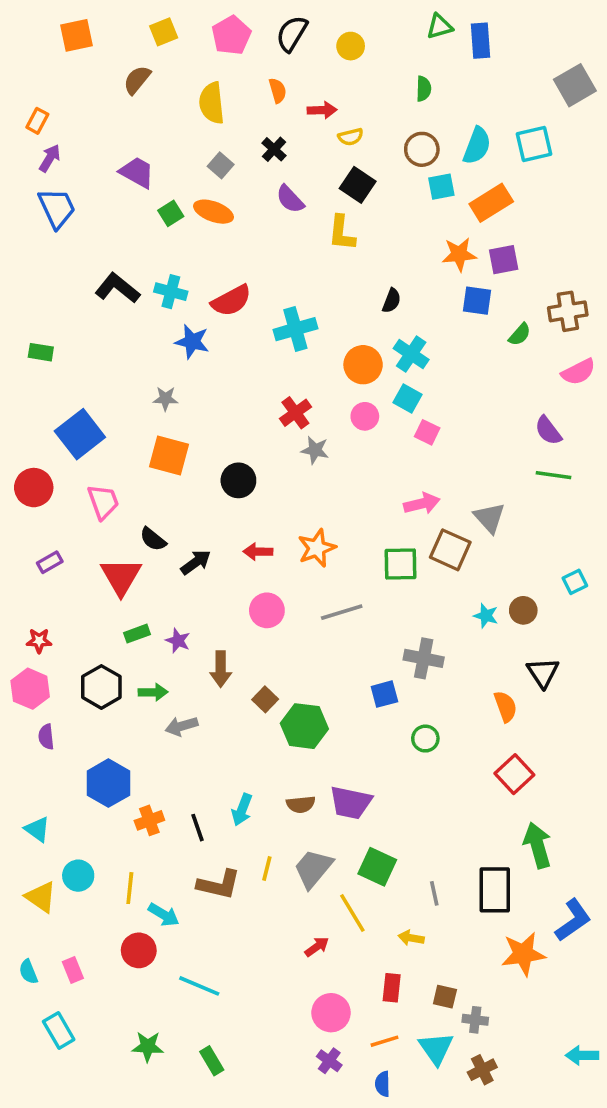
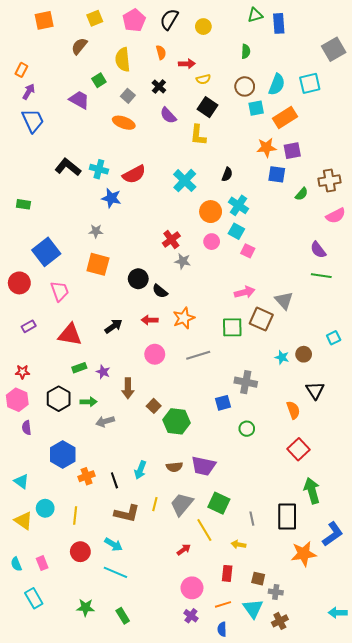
green square: (171, 213) -> (99, 80), moved
cyan cross: (295, 329) -> (185, 181), moved, turned -30
black semicircle: (153, 539) -> (160, 291), moved
red triangle: (121, 577) -> (70, 335), turned -50
cyan arrow: (164, 915) -> (113, 544), moved

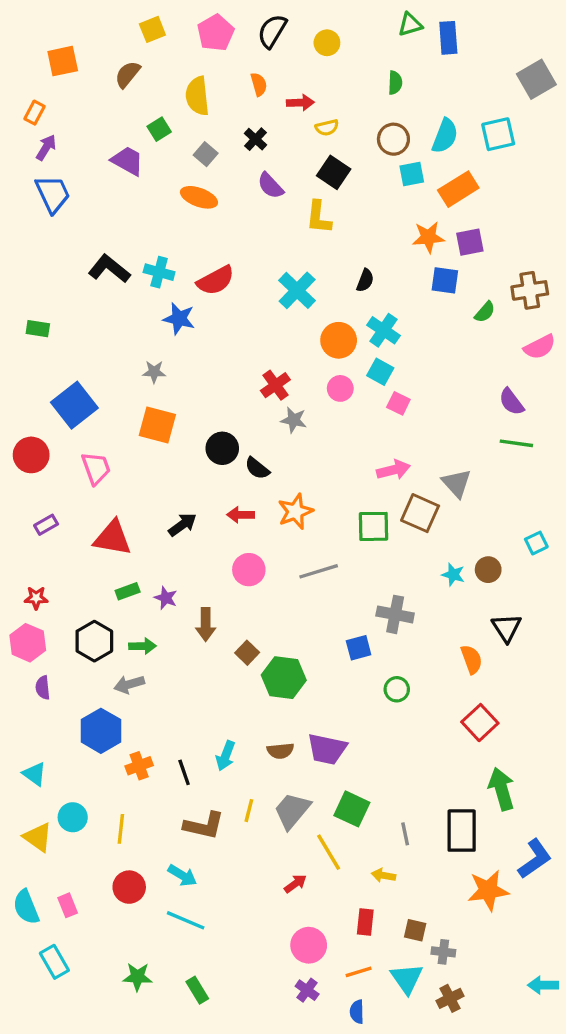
orange square: (44, 20) -> (63, 61), moved
gray arrow: (105, 421) -> (129, 684), moved
cyan semicircle: (16, 564) -> (26, 907), size x1.5

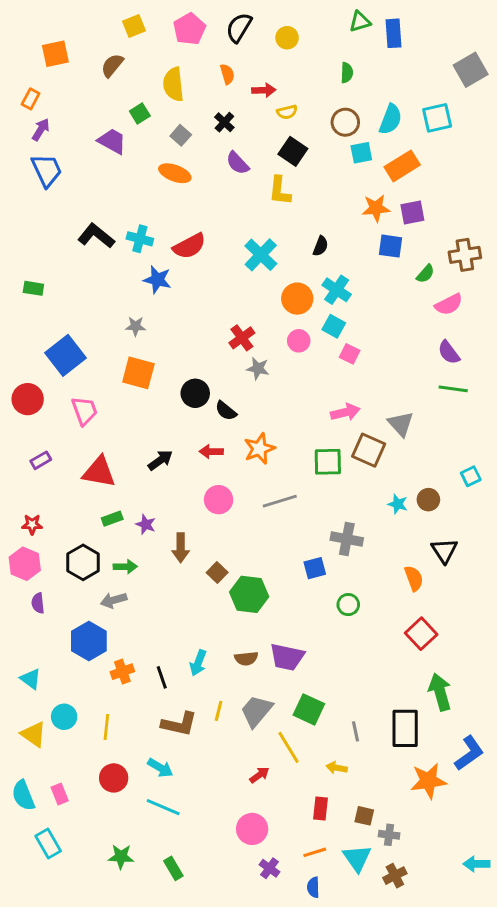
pink semicircle: (540, 347) -> (449, 304), moved
pink circle: (309, 945) -> (252, 829), moved

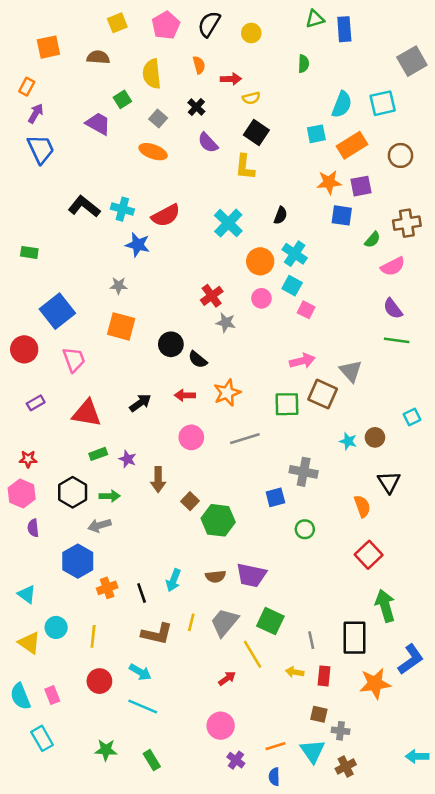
brown semicircle: (112, 65) -> (98, 57), turned 55
brown circle: (345, 122) -> (400, 155), moved
red rectangle: (321, 809) -> (324, 676), moved

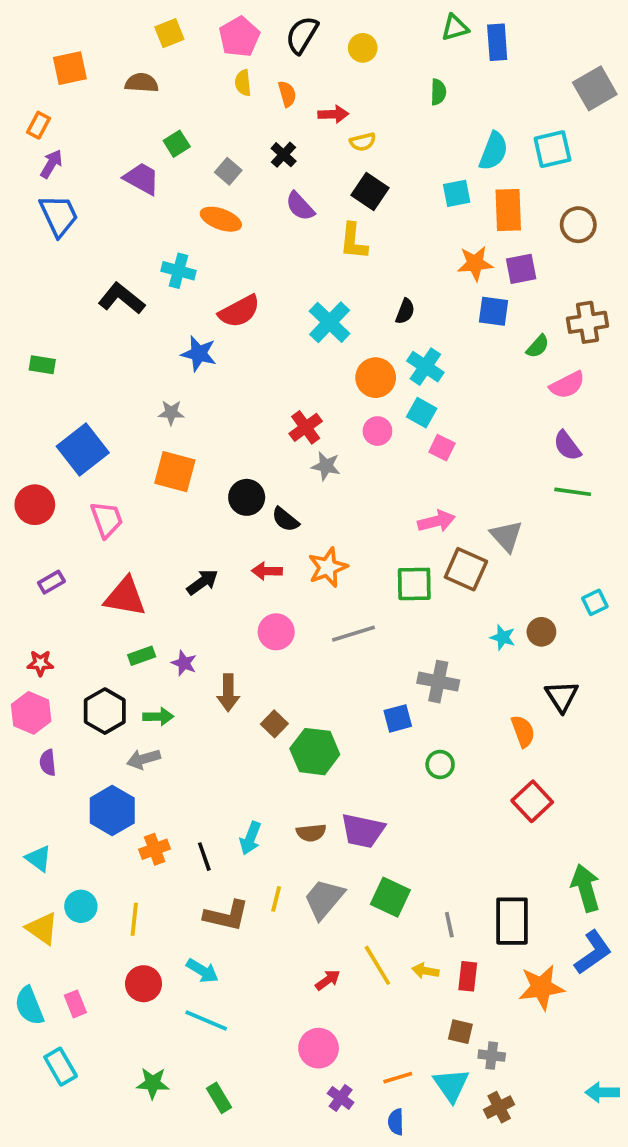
yellow semicircle: (152, 74) -> (243, 83), moved, size x0.6
orange rectangle: (352, 145) -> (508, 210), turned -60
cyan cross: (122, 209) -> (179, 271), moved
green arrow: (385, 606) -> (586, 888), moved
yellow line: (253, 654) -> (377, 965), moved

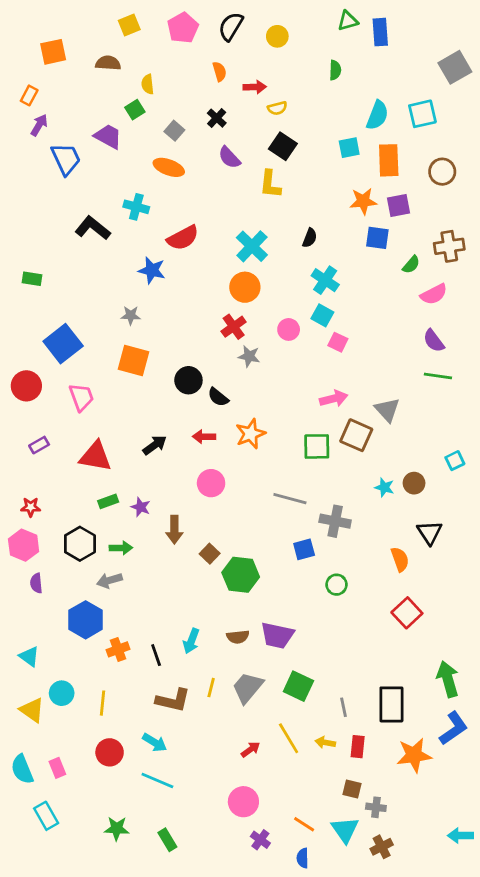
yellow semicircle: (243, 83) -> (148, 84), moved
blue trapezoid: (59, 215) -> (66, 159), moved
orange circle: (376, 378) -> (245, 287), moved
gray line: (354, 634) -> (290, 499), moved, turned 32
orange line: (398, 1078) -> (304, 824), turned 50

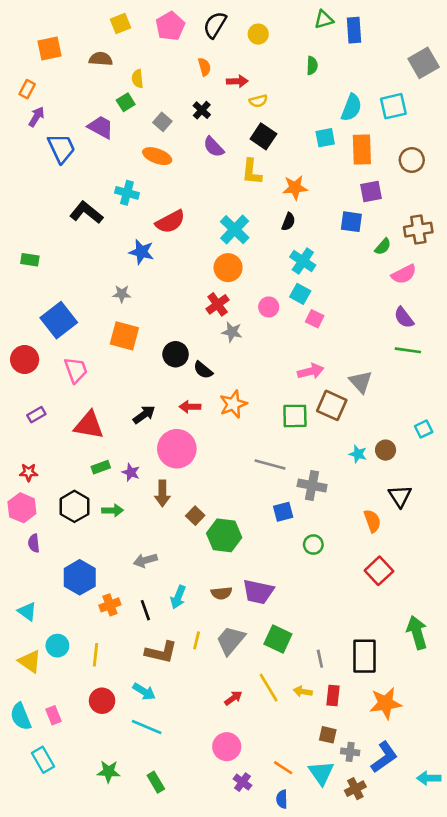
orange star: (363, 201) -> (295, 188), moved
pink circle: (211, 483) -> (177, 449), moved, size x1.5
gray arrow: (110, 580) -> (145, 560), moved
blue L-shape: (453, 728) -> (384, 757), moved

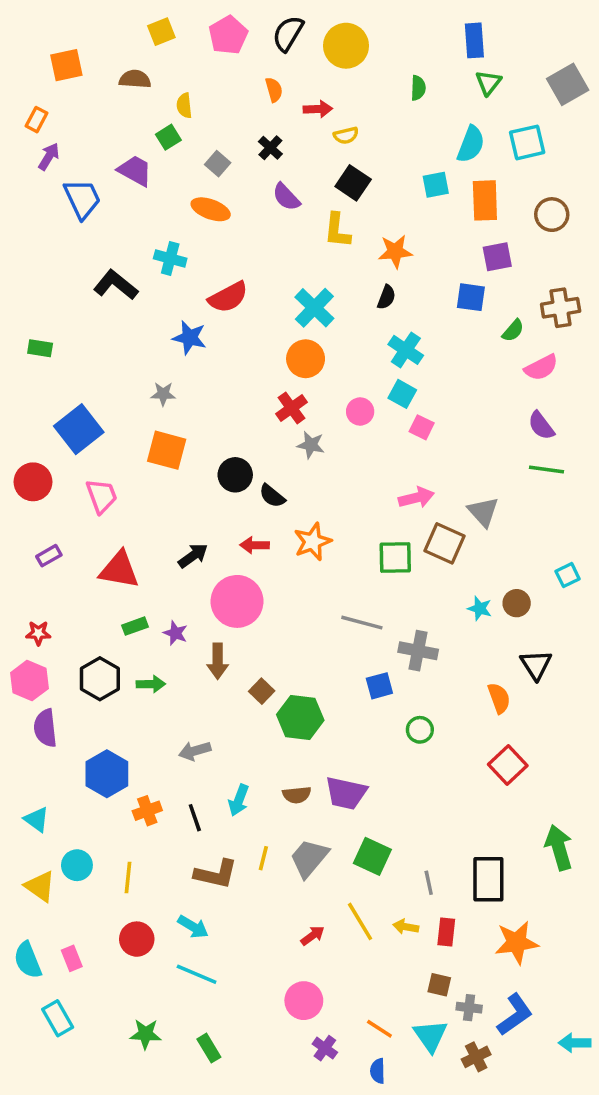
green triangle: (324, 20) -> (488, 83), moved, turned -36
yellow circle: (258, 34) -> (346, 46), size x1.6
purple semicircle: (34, 543) -> (45, 728), size x1.5

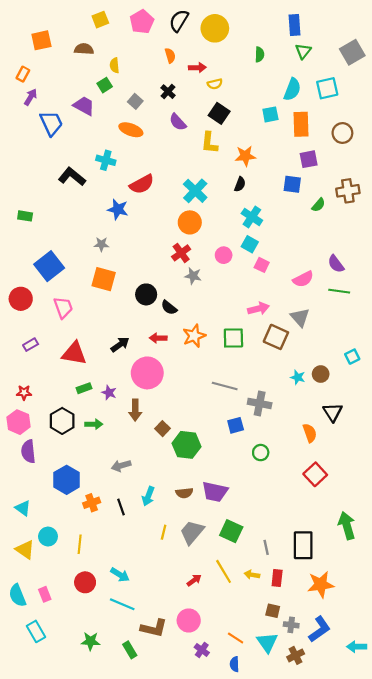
pink semicircle: (541, 368) -> (303, 279), moved
green square: (395, 557) -> (233, 338), moved
brown L-shape: (216, 874) -> (154, 628), moved

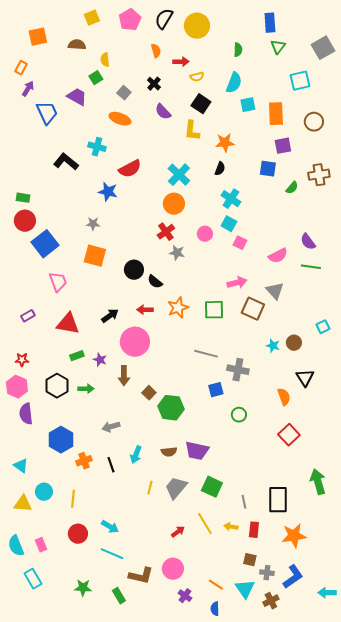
cyan semicircle: (292, 89) -> (234, 83), moved
red circle: (21, 299) -> (25, 221), moved
yellow triangle: (25, 550) -> (23, 504), turned -30

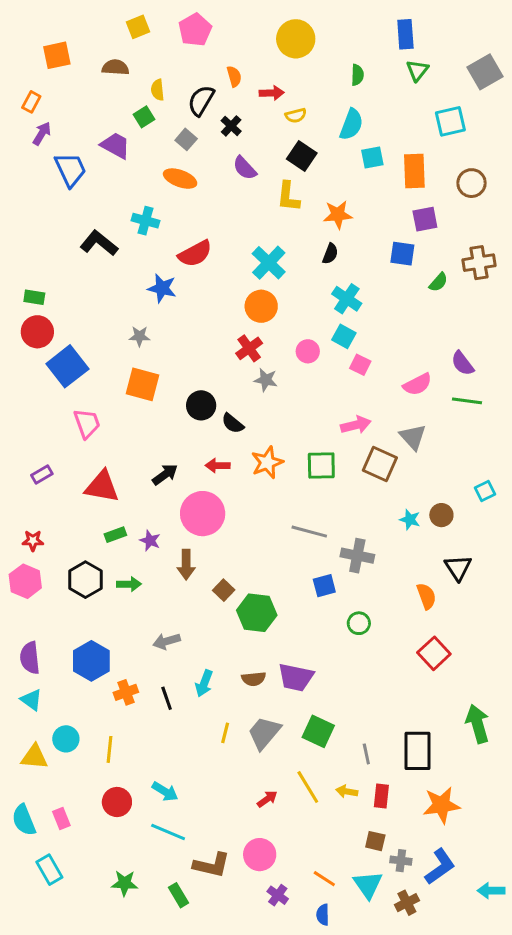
black semicircle: (164, 19) -> (201, 100), moved
purple semicircle: (26, 414) -> (30, 658), moved

